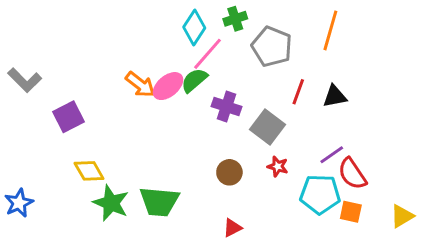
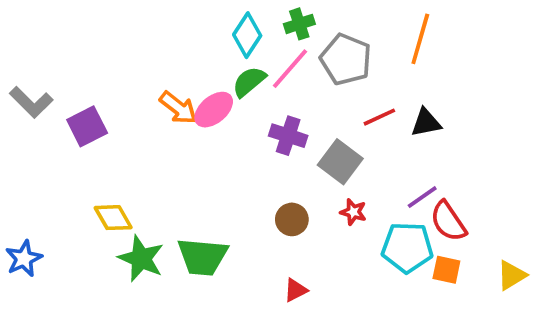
pink line: (207, 54) -> (290, 69), moved
green semicircle: (194, 80) -> (249, 82), moved
red line: (298, 92) -> (379, 117), turned 45
purple square: (69, 117) -> (87, 126), moved

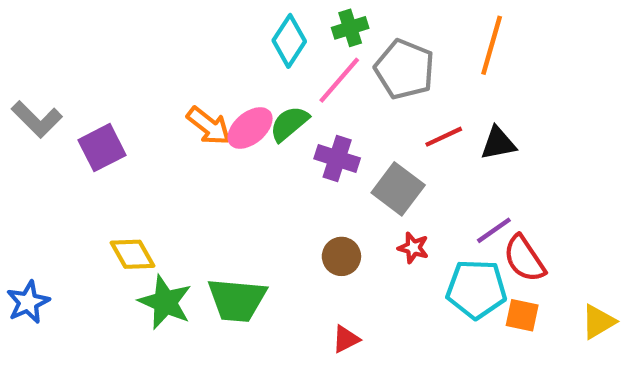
green semicircle: (249, 82) -> (289, 124), moved

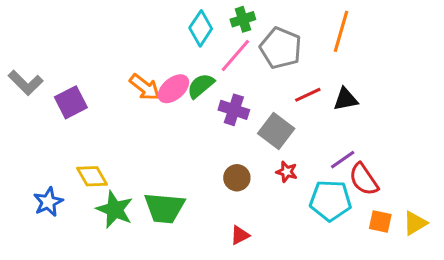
blue star: (28, 302) -> (48, 202), moved
orange square: (522, 315) -> (380, 222), moved

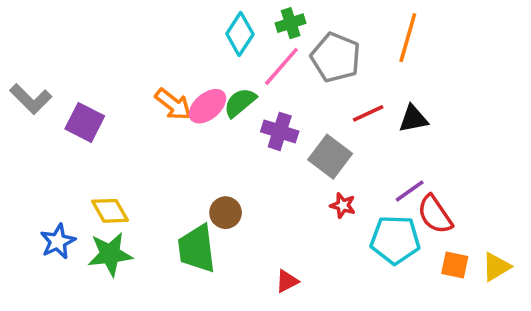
purple square: (71, 102) -> (85, 122), turned -36
brown circle: (237, 178) -> (226, 213), moved
green trapezoid: (164, 208) -> (197, 249), turned 78
green star: (115, 209) -> (110, 254), moved, turned -30

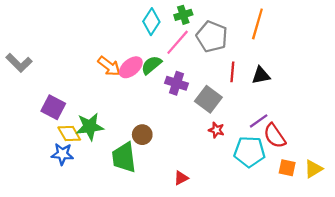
red line: (368, 113) -> (232, 72), turned -60
purple square: (85, 122) -> (53, 107), moved
blue star: (58, 241) -> (62, 154), moved, turned 30
green star: (110, 254) -> (90, 127), moved

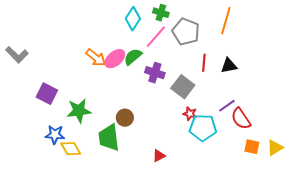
green cross: (183, 15) -> (161, 13), turned 35
yellow diamond: (69, 133) -> (71, 149), moved
cyan pentagon: (249, 152) -> (203, 128), moved

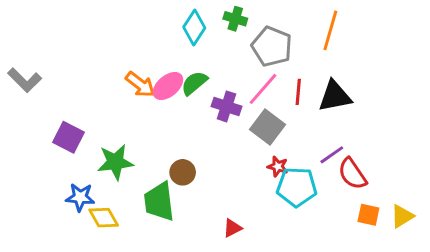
pink line: (156, 37) -> (263, 89), moved
black triangle: (229, 66) -> (335, 96), size x1.4

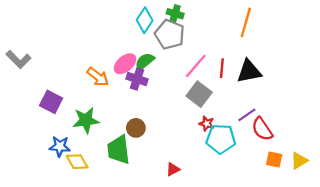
gray pentagon: (272, 46) -> (170, 34), moved
orange arrow: (140, 85) -> (98, 77), moved
purple cross: (227, 106) -> (137, 79), moved

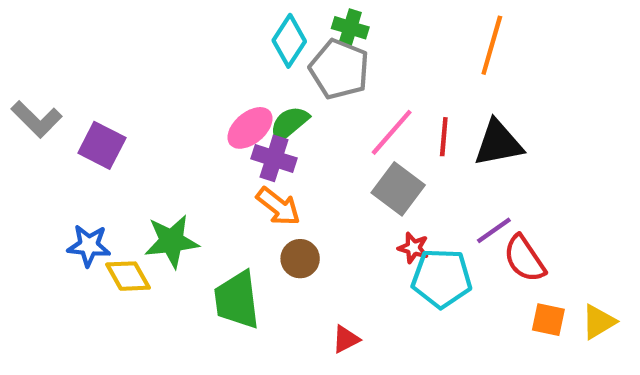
orange arrow: (98, 77) -> (278, 206), moved
purple square: (51, 102) -> (102, 145), moved
brown circle: (136, 128) -> (300, 259), moved
blue star: (60, 146) -> (89, 246), moved
yellow diamond: (77, 162) -> (128, 276), moved

